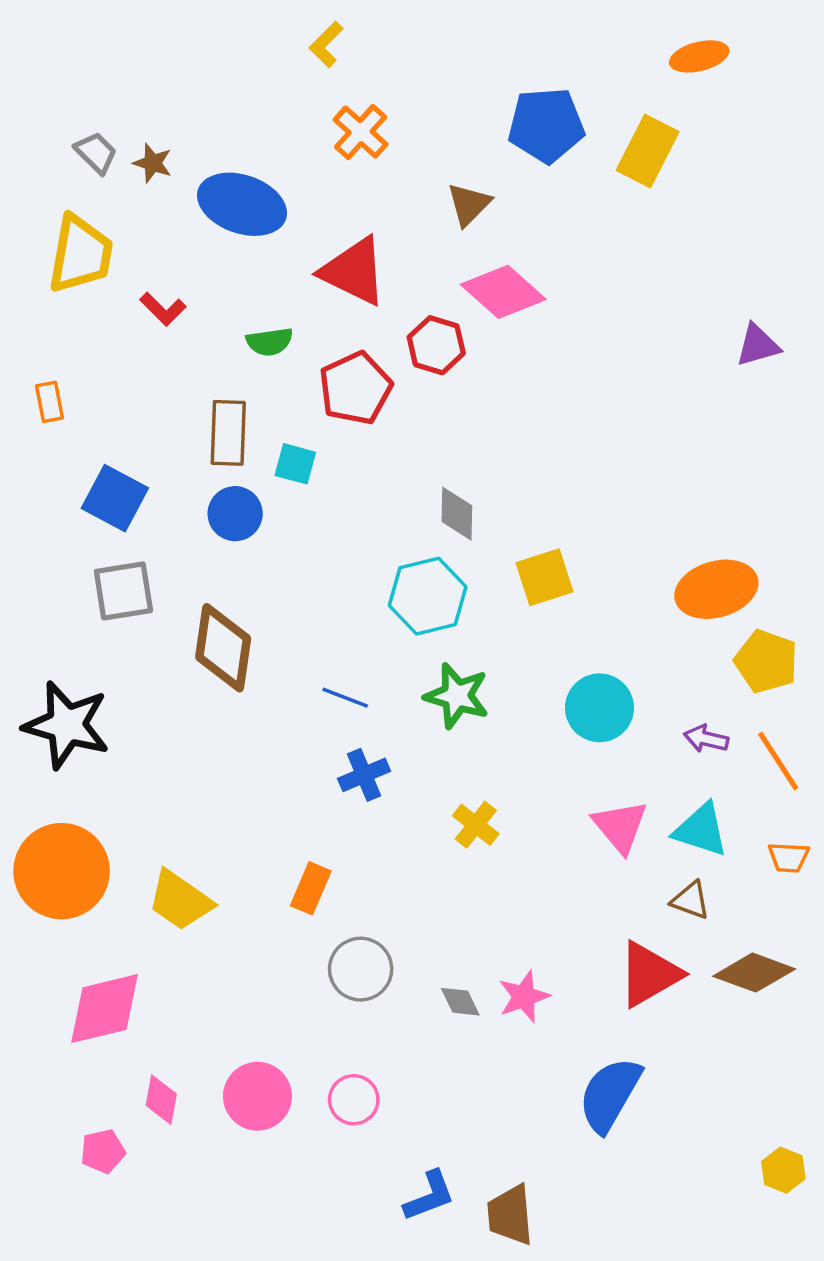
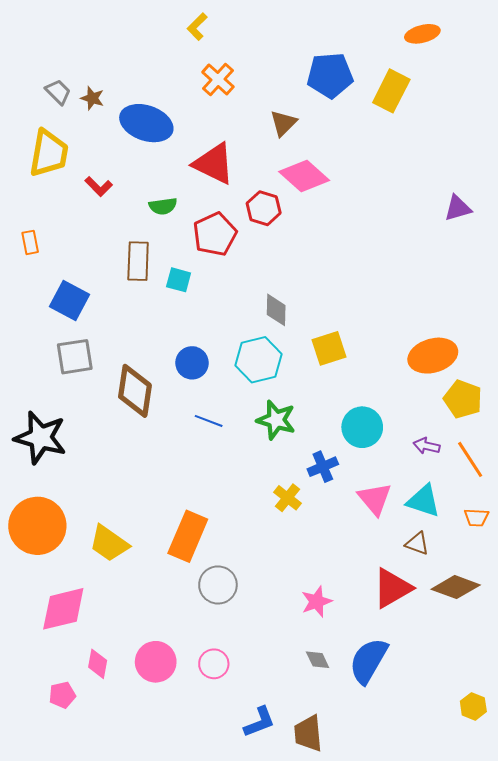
blue circle: (235, 514) -> (192, 363), moved
blue cross: (364, 775) -> (323, 467), moved
orange rectangle: (311, 888) -> (188, 536), size x1.6
gray diamond: (460, 1002) -> (318, 660), moved

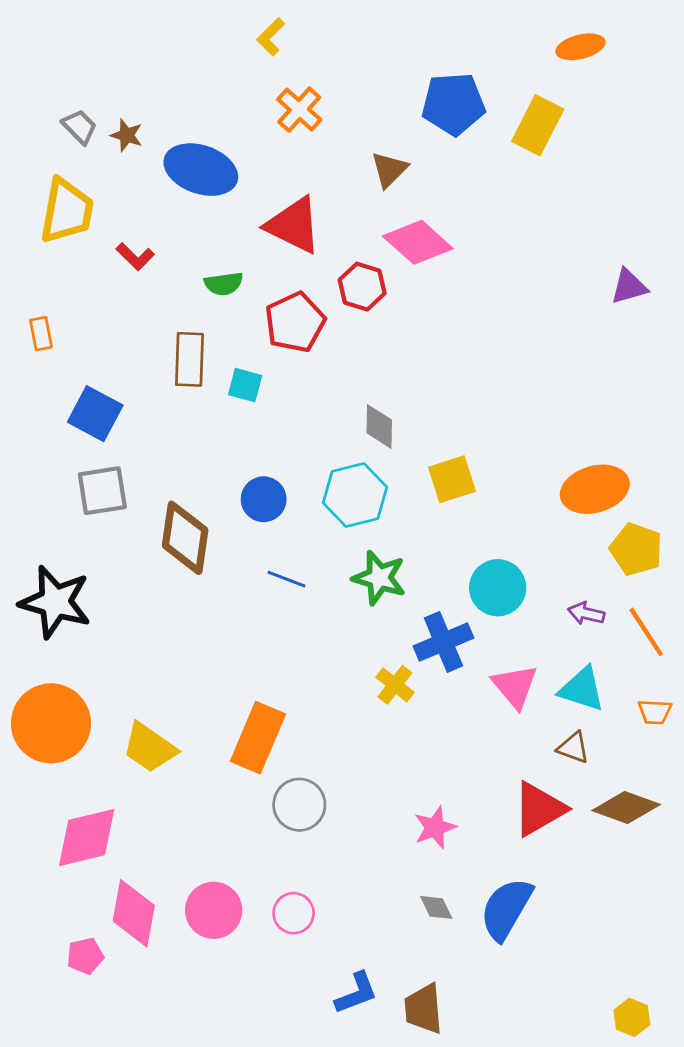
blue cross: (323, 467) -> (443, 642), size x1.4
pink diamond: (98, 664) -> (134, 913), size x1.6
yellow hexagon: (473, 706) -> (632, 1017), moved

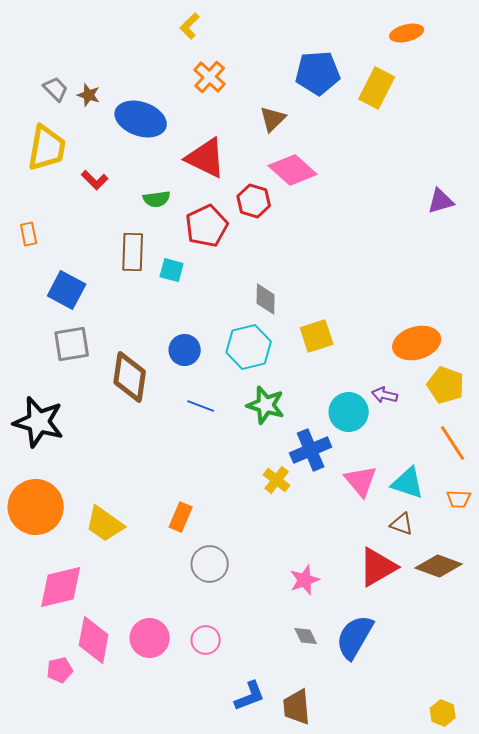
purple arrow: (586, 613) -> (385, 395), moved
orange rectangle: (258, 738) -> (181, 517), size x0.6

